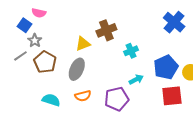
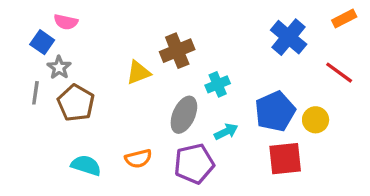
gray line: (20, 56) -> (35, 93), turned -48
gray ellipse: (77, 69) -> (184, 115), moved

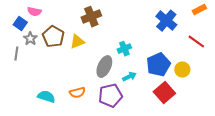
brown cross: (177, 51) -> (91, 17), moved
brown pentagon: (76, 103) -> (53, 37), moved
red square: (285, 159) -> (164, 93), turned -35

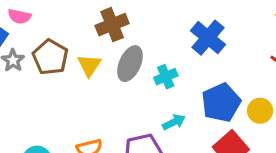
blue cross: (166, 21) -> (208, 38), moved
yellow triangle: (77, 42) -> (89, 65), turned -35
gray ellipse: (104, 67) -> (130, 64), moved

